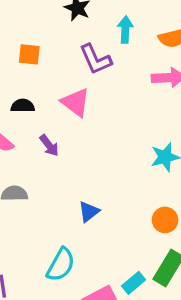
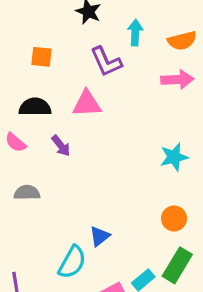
pink triangle: (76, 102) -> (87, 104), turned -40
black semicircle: (23, 106) -> (35, 107), size x1.4
blue triangle: (89, 212) -> (100, 236), moved

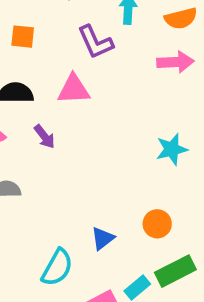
orange circle: (174, 218) -> (157, 224), moved
blue triangle: (100, 236) -> (103, 238), moved
green rectangle: (177, 265) -> (175, 271), turned 32

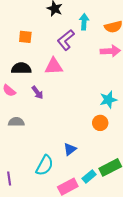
purple L-shape: (95, 42) -> (66, 40), turned 75
orange circle: (157, 224) -> (100, 123), moved

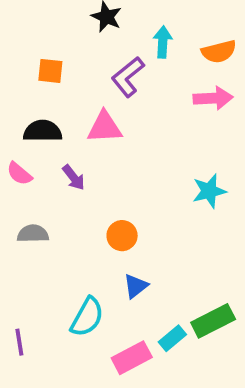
orange circle: (100, 123) -> (122, 236), moved

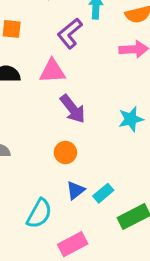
purple arrow: (74, 178) -> (73, 109), moved, size x1.5
cyan rectangle: (172, 338) -> (103, 193), moved

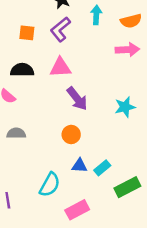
purple L-shape: (70, 33) -> (60, 29), moved
blue triangle: (76, 190) -> (80, 166), turned 42

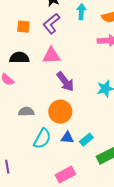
gray semicircle: (16, 133) -> (26, 112), moved
orange circle: (71, 134) -> (60, 112), size x1.5
cyan semicircle: (50, 185) -> (42, 139), moved

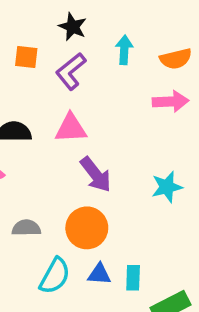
orange square: (23, 27) -> (26, 57), moved
cyan rectangle: (86, 140) -> (133, 278), turned -48

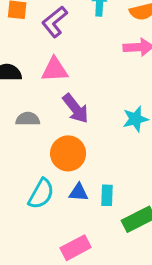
gray semicircle: (26, 228) -> (28, 119), moved

